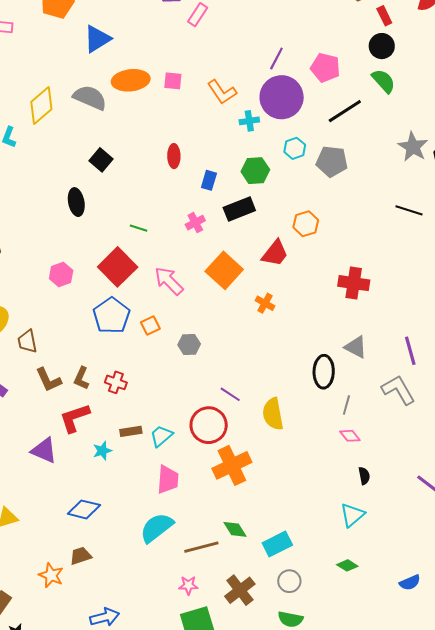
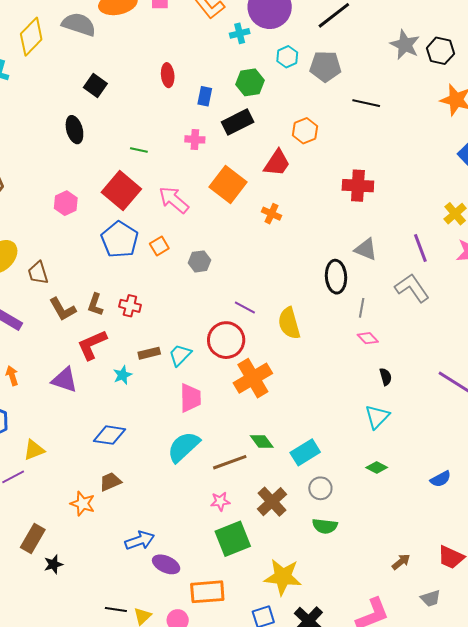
black line: (409, 210) -> (366, 103), moved
pink cross: (195, 223) -> (195, 139), turned 36

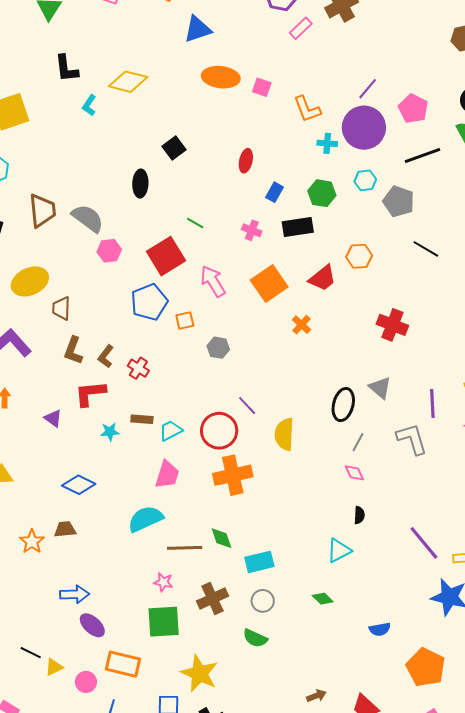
gray semicircle: (79, 24) -> (88, 218), moved
yellow diamond: (31, 37) -> (128, 82), turned 42
brown L-shape: (63, 309) -> (73, 351), turned 32
purple triangle: (65, 380) -> (53, 418), size x0.7

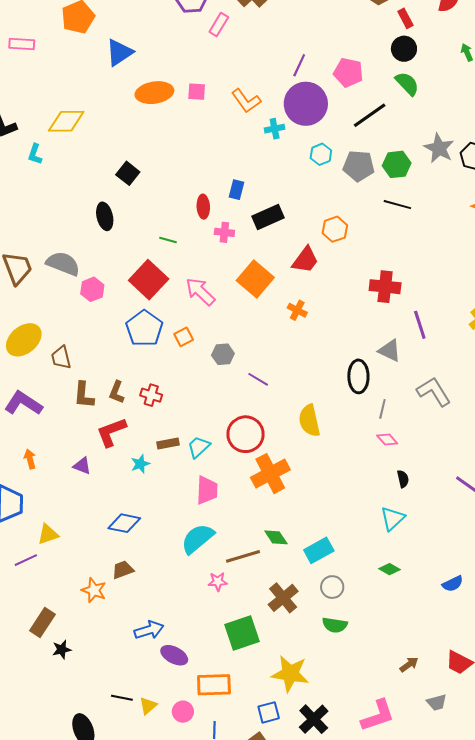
red ellipse: (246, 161) -> (203, 207), moved
green hexagon: (322, 193) -> (397, 164), moved
purple line: (432, 404) -> (420, 325), moved
purple line: (247, 406) -> (258, 379), moved
pink star: (163, 582) -> (218, 582), moved

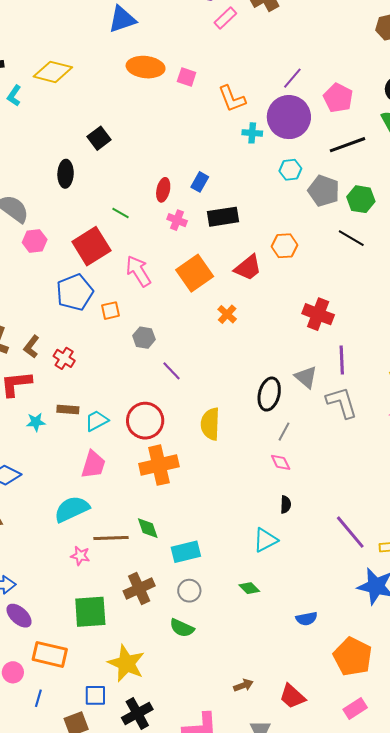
gray L-shape: (434, 392) -> (342, 402), moved

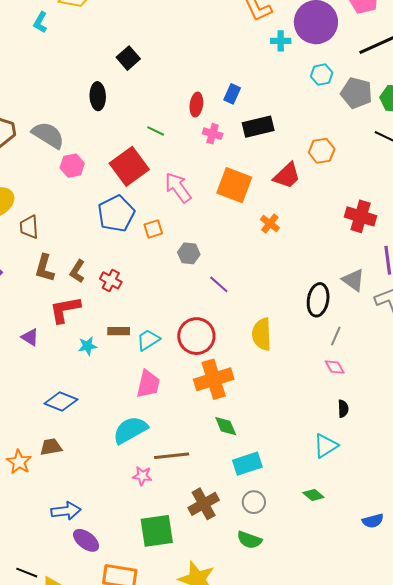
orange square: (195, 273) -> (234, 185), turned -30
green diamond: (148, 528) -> (226, 426), moved

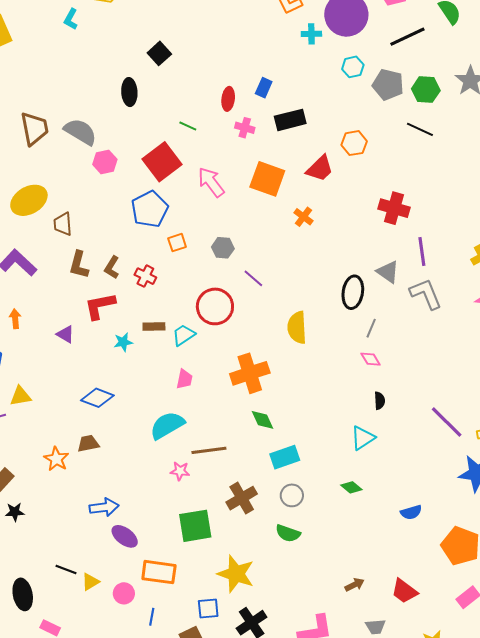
orange square: (153, 229) -> (177, 243), moved
red circle: (196, 336) -> (215, 306), moved
pink trapezoid: (148, 384) -> (184, 379), size x0.7

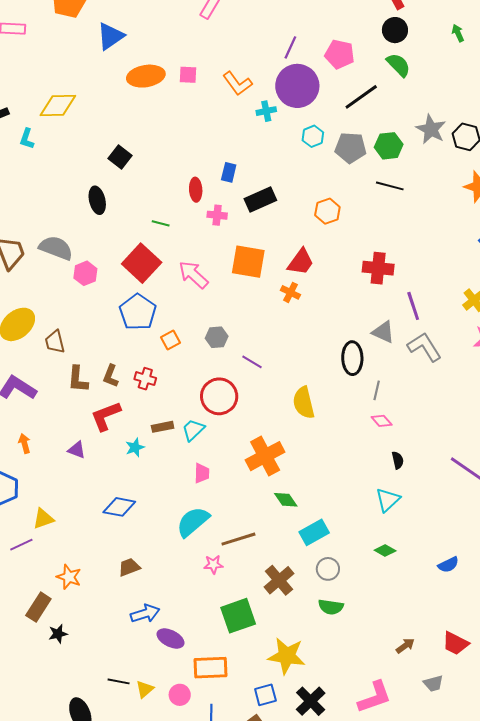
red trapezoid: (320, 168) -> (301, 262), moved
brown trapezoid: (88, 443) -> (129, 567), moved
orange star: (56, 459) -> (69, 577), moved

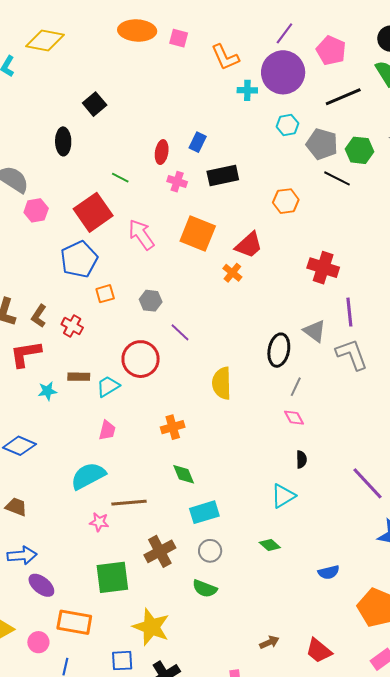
black line: (390, 186) -> (337, 178), moved
orange cross: (265, 456) -> (173, 427), size x0.6
brown trapezoid: (129, 567) -> (16, 507), turned 30

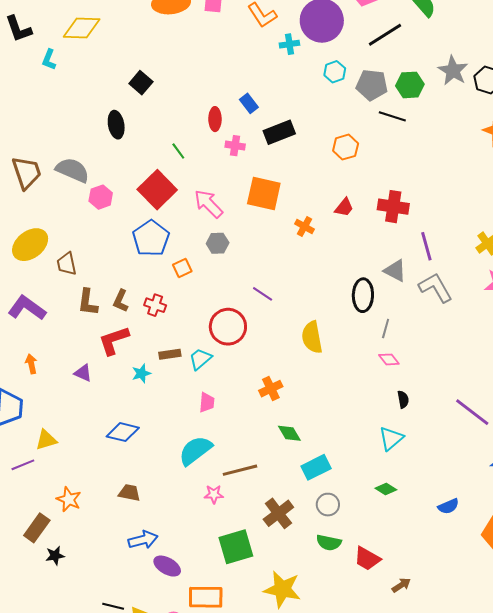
blue rectangle: (198, 142) -> (249, 103), turned -54
green line: (120, 178) -> (178, 151), turned 36
red trapezoid: (249, 245) -> (344, 207), moved, size x0.7
gray hexagon: (151, 301) -> (218, 243), moved
red trapezoid: (319, 651) -> (367, 559), moved

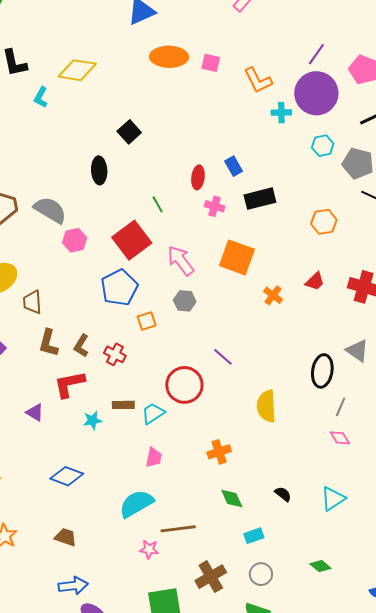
black semicircle: (403, 399) -> (283, 494), moved, turned -48
cyan triangle: (391, 438) -> (333, 499), moved
cyan rectangle: (316, 467) -> (254, 536), size x0.7

